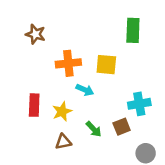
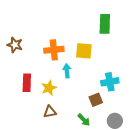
brown star: (35, 34) -> (15, 45), moved
cyan arrow: (85, 90) -> (67, 71), turned -120
green arrow: (94, 129) -> (84, 120), moved

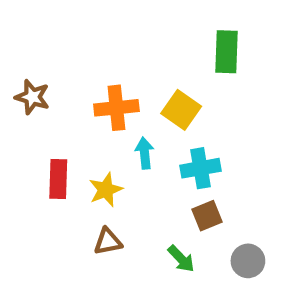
yellow square: (84, 51) -> (181, 110), turned 30
cyan cross: (110, 82) -> (201, 168), moved

